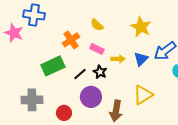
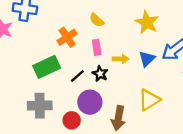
pink rectangle: (97, 49) -> (97, 47), turned 56
gray cross: (32, 100) -> (40, 106), moved
red circle: (64, 113) -> (72, 120), moved

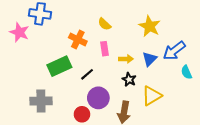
orange cross: (67, 37) -> (78, 39), turned -30
black star: (100, 74) -> (129, 79), moved
gray cross: (40, 106) -> (41, 101), moved

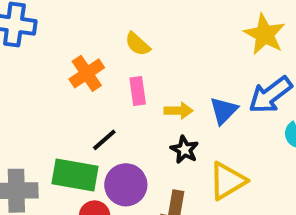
yellow star: (150, 26) -> (265, 34), moved
orange cross: (78, 39) -> (87, 73), turned 30
green rectangle: (59, 66) -> (75, 175), moved, turned 35

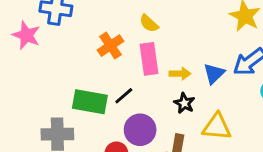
pink rectangle: (138, 91) -> (149, 59), size x1.5
green rectangle: (75, 175) -> (90, 102), moved
yellow triangle: (227, 181) -> (217, 127), turned 36

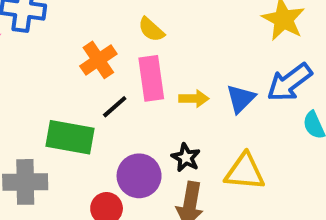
black line: (124, 96) -> (115, 107), moved
black star: (184, 103) -> (186, 158), moved

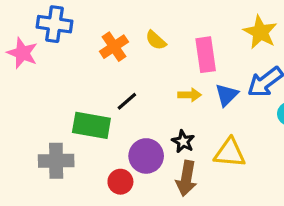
orange cross: (98, 60) -> (114, 47), moved
pink rectangle: (151, 78) -> (206, 55), moved

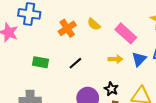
pink rectangle: (206, 55) -> (126, 33), turned -40
green rectangle: (91, 125) -> (40, 62), moved, size x0.7

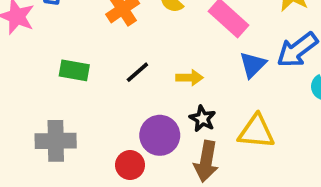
yellow arrow: (115, 59) -> (189, 78), moved

